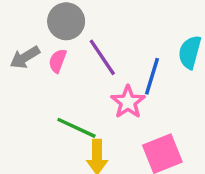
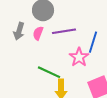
gray arrow: (25, 57) -> (19, 31), turned -42
purple line: (102, 57) -> (64, 31), turned -65

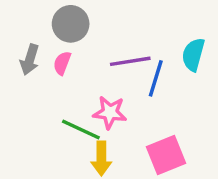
purple line: (64, 31) -> (130, 61), moved
pink star: (79, 57) -> (110, 112), moved, turned -30

